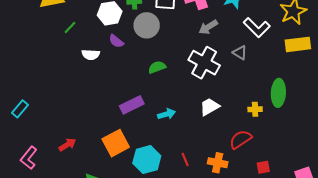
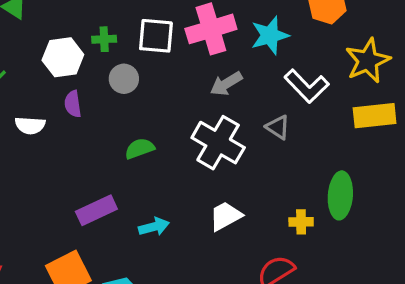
gray circle: (147, 25) -> (124, 79), size x0.7
purple semicircle: (116, 41) -> (73, 104), turned 42

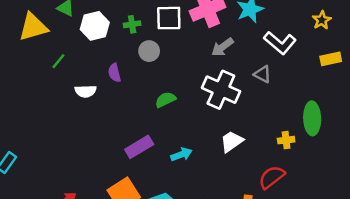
white hexagon: (63, 57) -> (95, 26), moved
yellow star: (368, 61) -> (322, 20), size x0.6
yellow rectangle: (375, 116) -> (331, 59), size x0.7

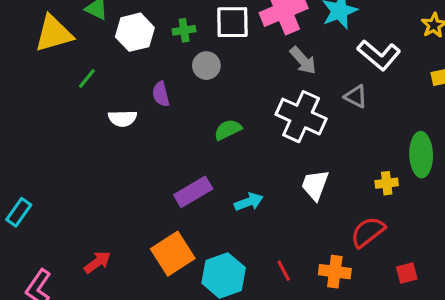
gray arrow: (222, 47) -> (303, 60), turned -95
white trapezoid: (232, 141) -> (315, 185), turned -35

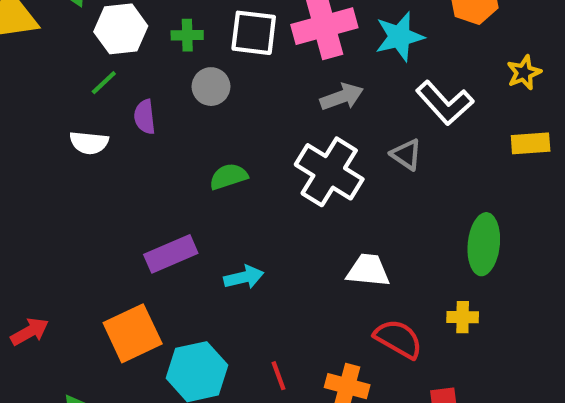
gray arrow: (303, 60) -> (342, 97), turned -76
green line: (87, 79) -> (104, 83), moved
yellow cross: (387, 183) -> (463, 317), moved
white trapezoid: (315, 185) -> (368, 270), moved, turned 68
red semicircle: (368, 232) -> (398, 339), turned 60

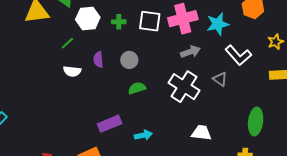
green line: (104, 83) -> (67, 43), moved
gray circle: (211, 87) -> (129, 60), moved

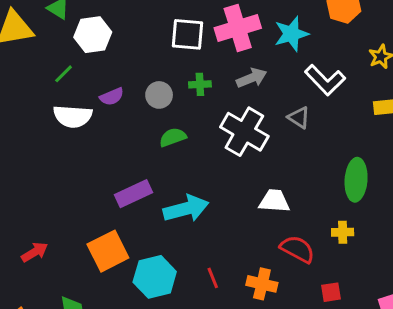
green cross: (119, 22) -> (200, 84), moved
purple semicircle: (98, 60) -> (112, 97), turned -105
white semicircle: (72, 71) -> (73, 116), size x1.4
cyan arrow: (143, 135) -> (186, 209), size x1.6

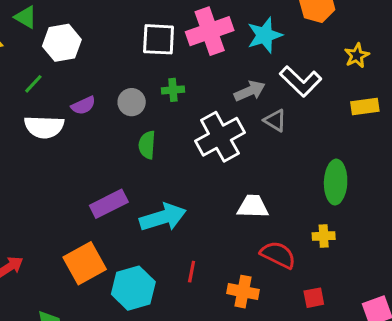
gray arrow: (252, 78) -> (250, 91), moved
white cross: (244, 132) -> (220, 137), turned 33
green semicircle: (173, 137) -> (147, 145), turned -64
red line: (213, 278) -> (192, 272), moved, turned 35

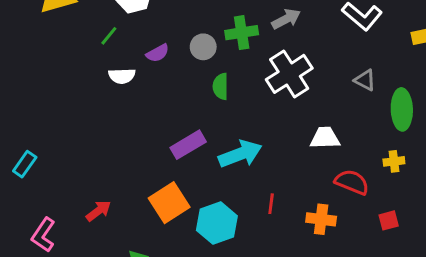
green cross: (173, 90) -> (242, 33), size x1.5
gray arrow: (250, 91) -> (286, 19), moved
gray triangle: (275, 120) -> (365, 80), moved
white semicircle: (44, 127) -> (122, 76), size x0.7

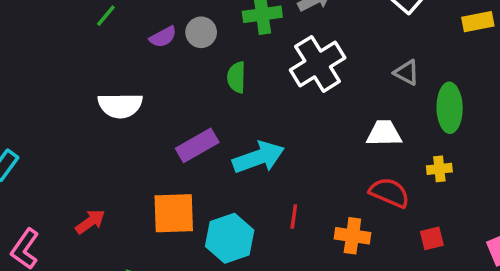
gray circle: (203, 47) -> (201, 32), moved
white semicircle: (122, 76) -> (120, 105), moved, size x1.4
white trapezoid: (325, 138) -> (384, 133), moved
orange square: (169, 203) -> (174, 213), turned 30

